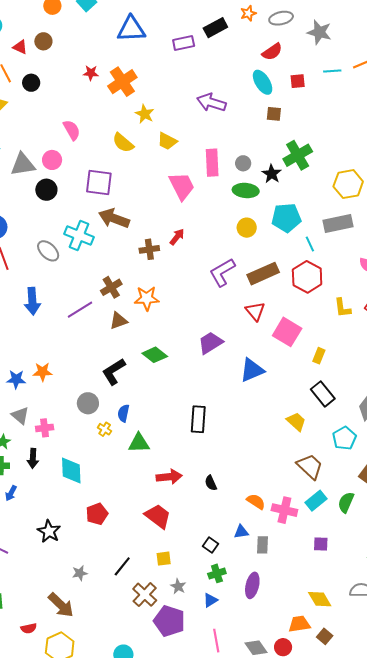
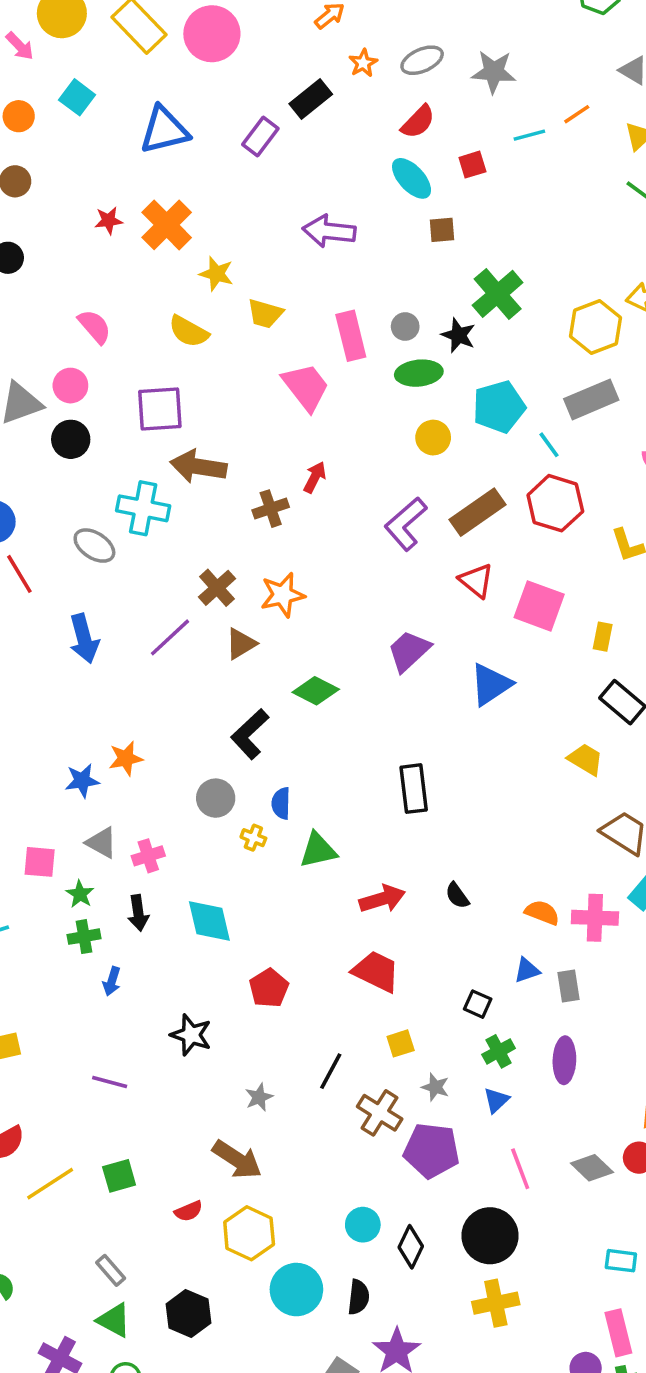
purple rectangle: (184, 43) -> (260, 137), turned -30

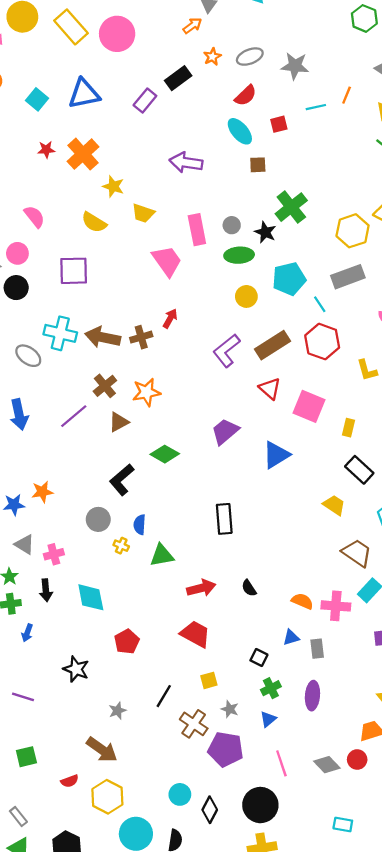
cyan square: (77, 97) -> (37, 99), moved
orange line: (577, 114) -> (347, 95), turned -36
brown arrow: (198, 467) -> (103, 337), moved

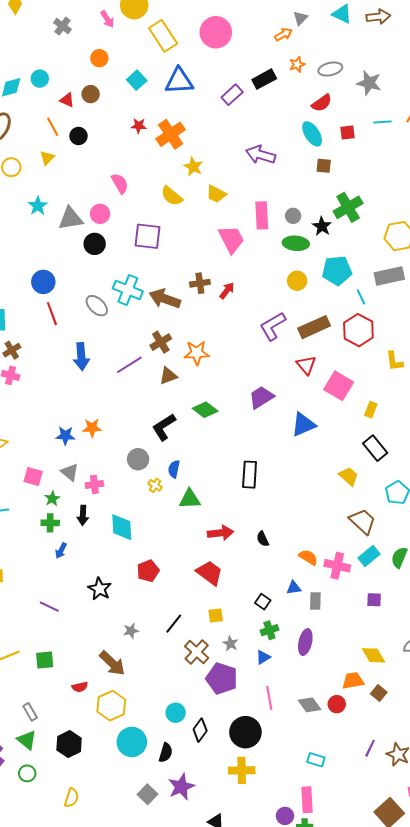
yellow rectangle: (71, 27) -> (163, 36), moved
brown cross: (141, 337) -> (200, 283), moved

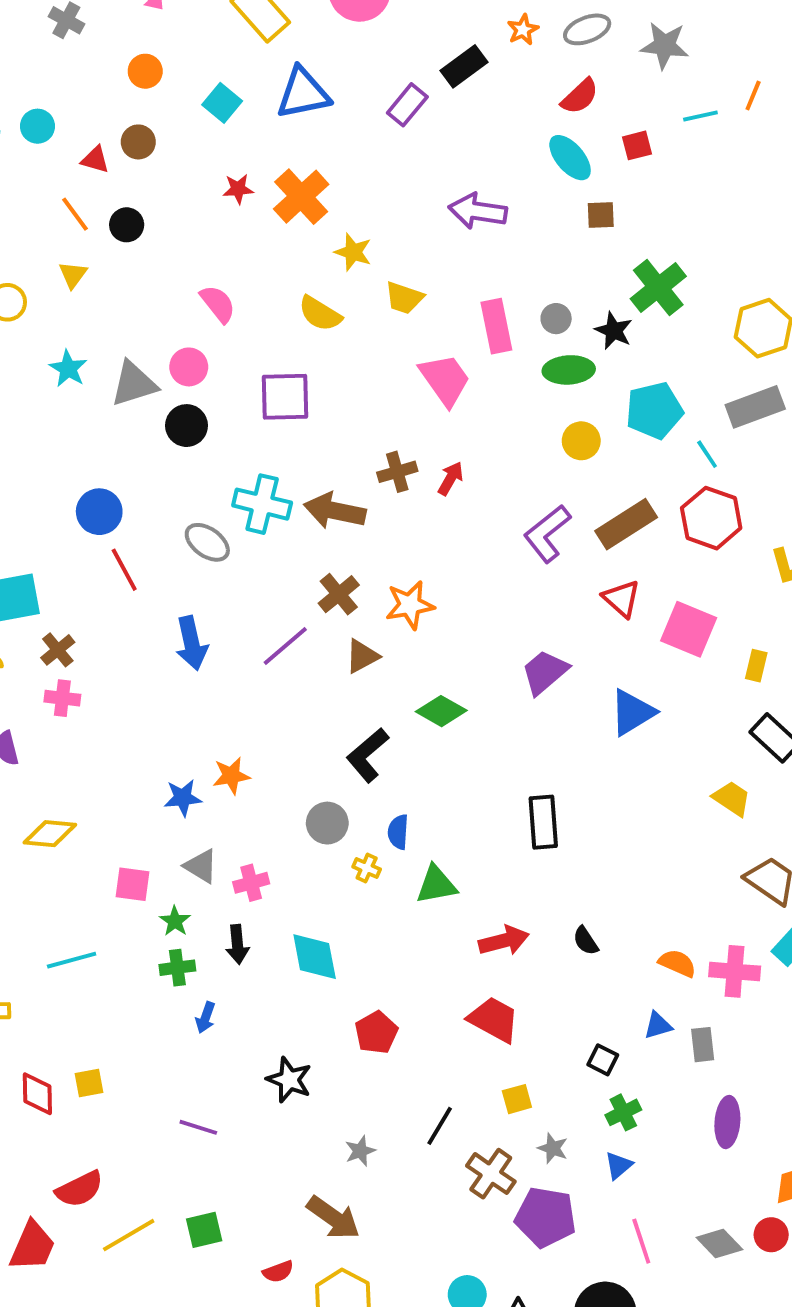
purple ellipse: (305, 642) -> (727, 1122), moved

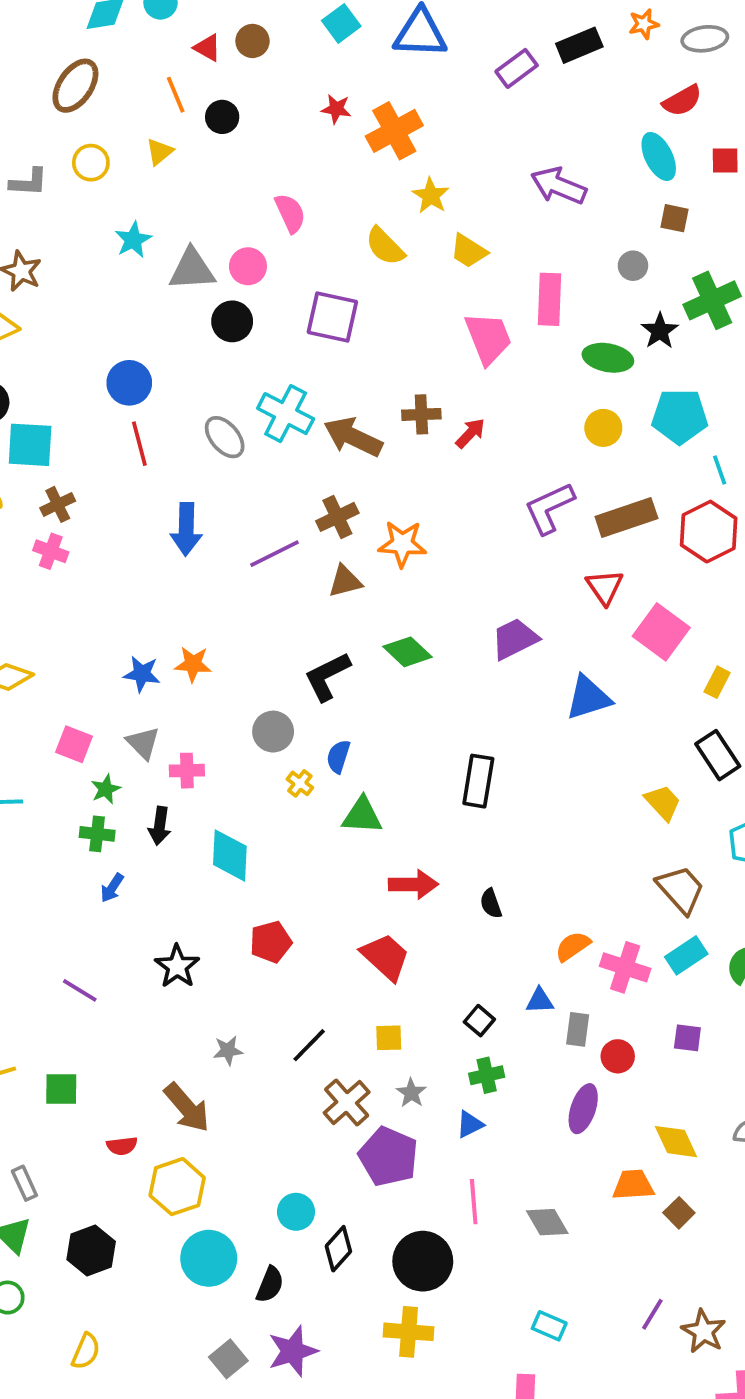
gray circle: (556, 319) -> (633, 266), moved
orange semicircle: (677, 963) -> (573, 946), turned -72
red circle: (771, 1235) -> (618, 1056), moved

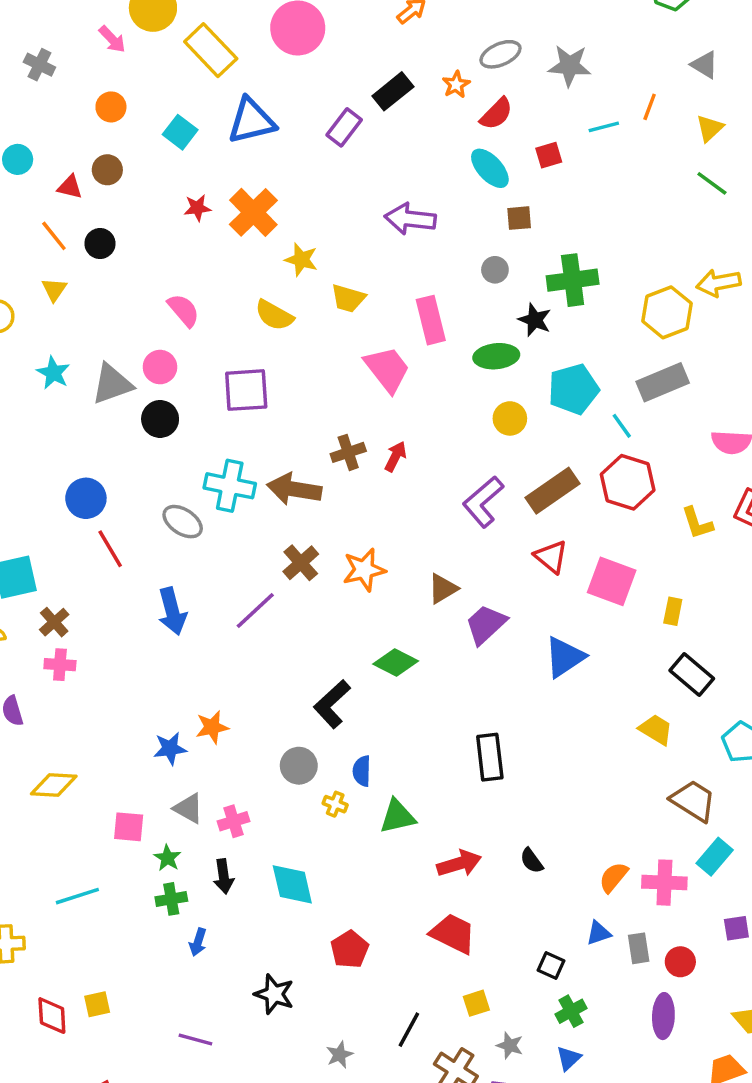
orange star: (644, 24) -> (456, 85), moved
green cross: (712, 300) -> (573, 280), turned 33
brown triangle: (345, 581) -> (443, 589), moved

